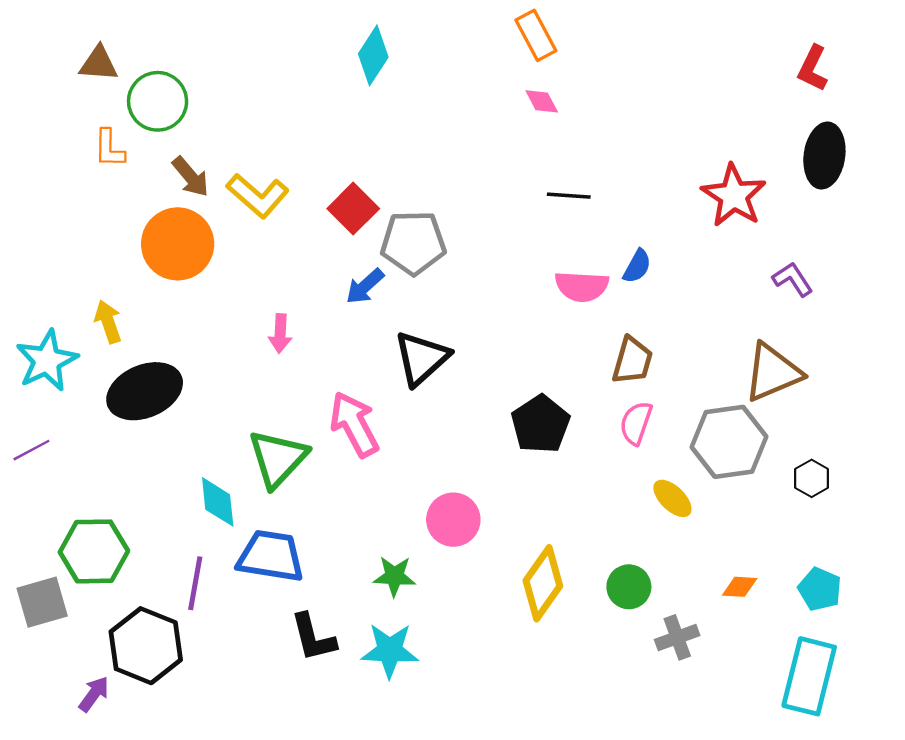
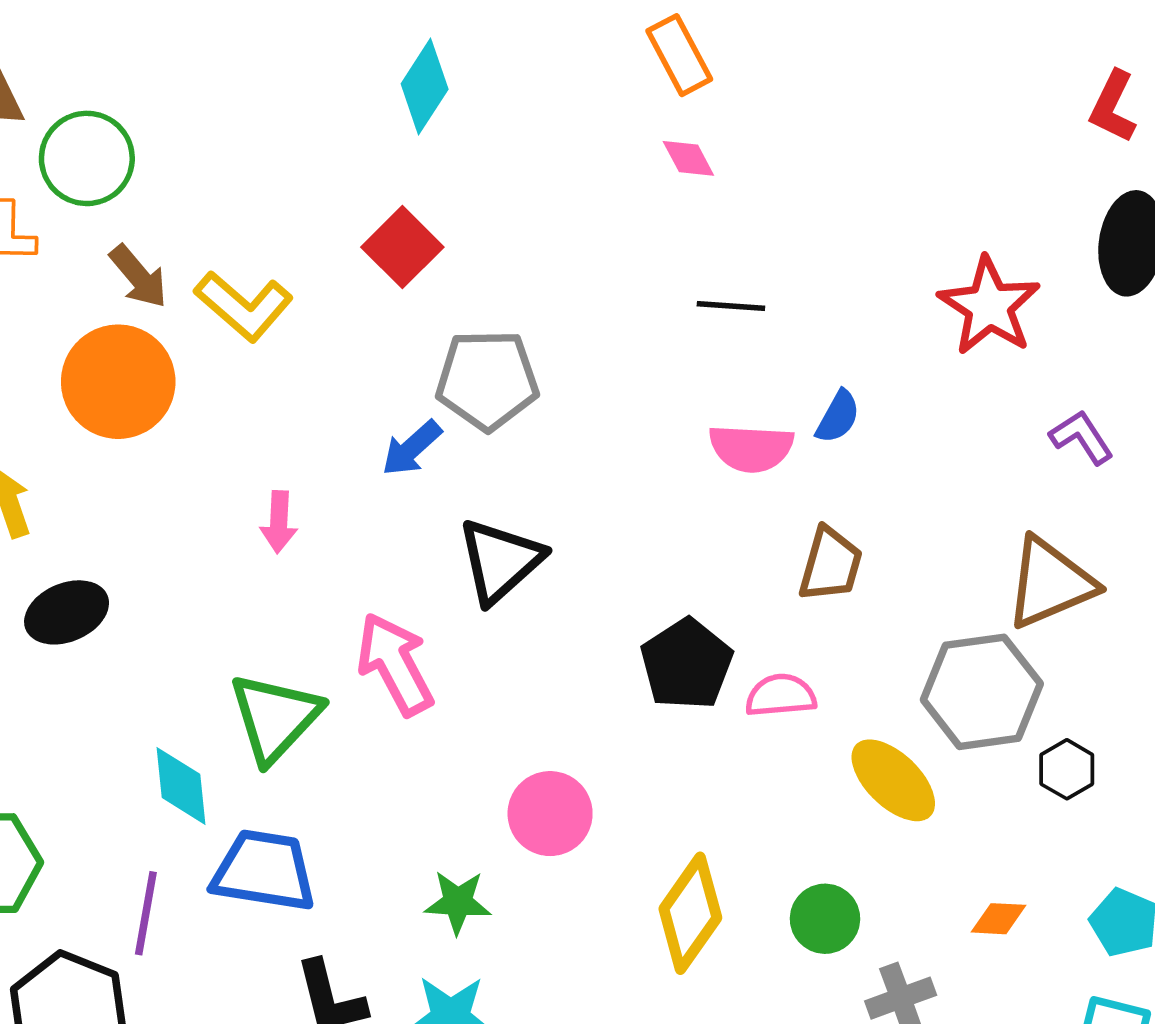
red square: (353, 209) -> (402, 247), moved
black ellipse: (145, 391) -> (67, 612), size x0.7
pink semicircle: (636, 423) -> (781, 695), moved, turned 66
black hexagon: (812, 478) -> (1067, 769), moved
yellow ellipse: (672, 498) -> (893, 780), size x1.4

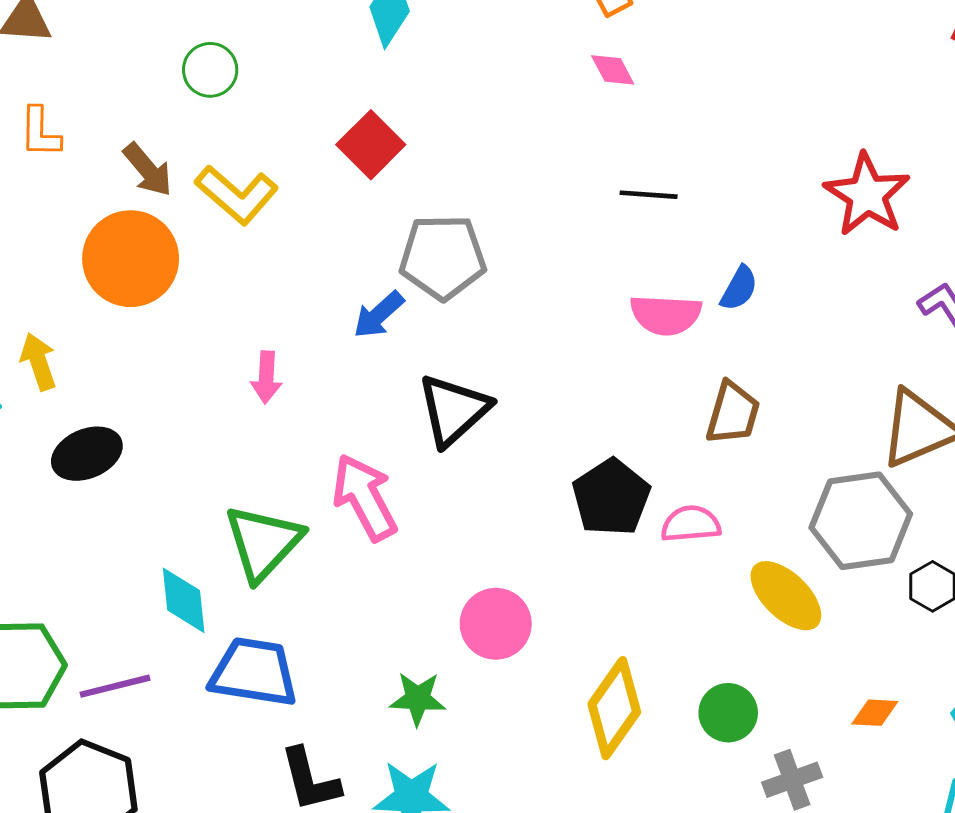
green circle: (87, 158) -> (210, 70), moved, size x0.7
purple line: (146, 913) -> (115, 686), moved, turned 66

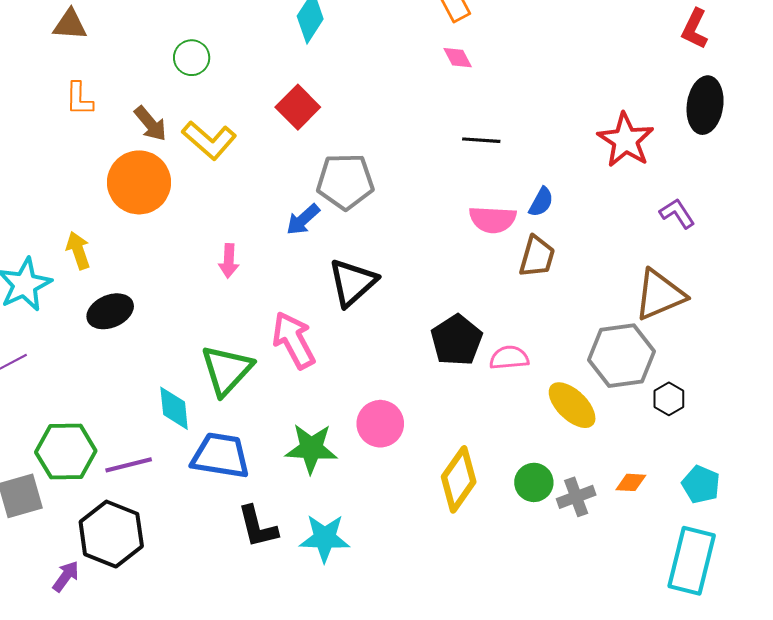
brown trapezoid: (733, 413) -> (537, 257), moved
green star: (418, 699) -> (311, 448), moved, size x1.4
gray cross: (792, 780) -> (576, 497), moved

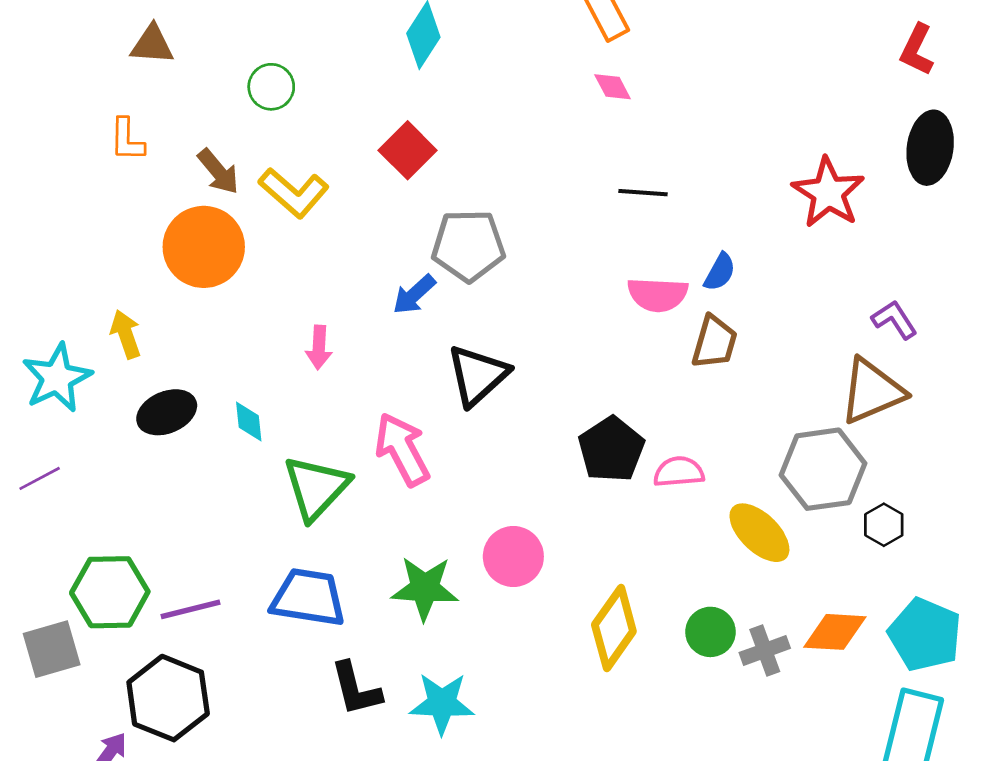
brown triangle: (70, 25) -> (152, 44), moved
purple L-shape: (677, 213) -> (894, 320), moved
cyan diamond: (174, 408) -> (249, 422), moved, size x0.7
orange diamond: (631, 482) -> (835, 632), size x1.6
cyan pentagon: (701, 485) -> (925, 635), size x1.5

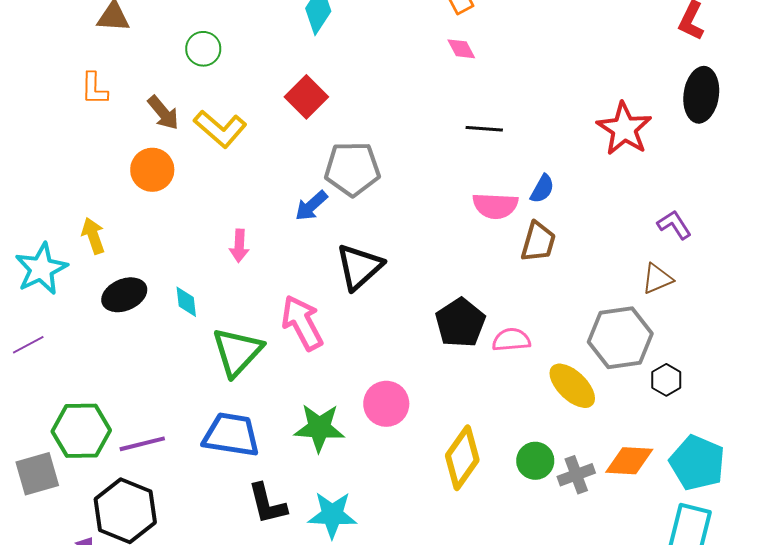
orange circle: (204, 247) -> (152, 170), size x0.7
brown triangle: (872, 391) -> (657, 279), size x0.6

